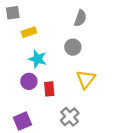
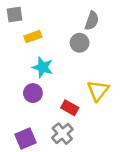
gray circle: (73, 47) -> (80, 43), moved
red rectangle: (49, 89) -> (70, 108), moved, turned -56
gray cross: (70, 117) -> (62, 134), moved

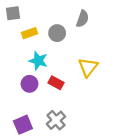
gray circle: (80, 43) -> (57, 33), moved
yellow triangle: (98, 91) -> (88, 67), moved
red rectangle: (70, 108) -> (56, 83), moved

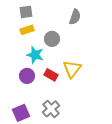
gray square: (13, 13) -> (26, 12), moved
gray circle: (57, 33) -> (52, 39), moved
yellow triangle: (88, 67) -> (72, 69), moved

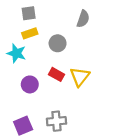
cyan star: (35, 55) -> (16, 53), moved
red rectangle: (51, 75) -> (56, 74), moved
gray cross: (51, 109) -> (56, 121), turned 36

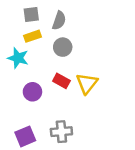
gray semicircle: (83, 19) -> (59, 21), moved

